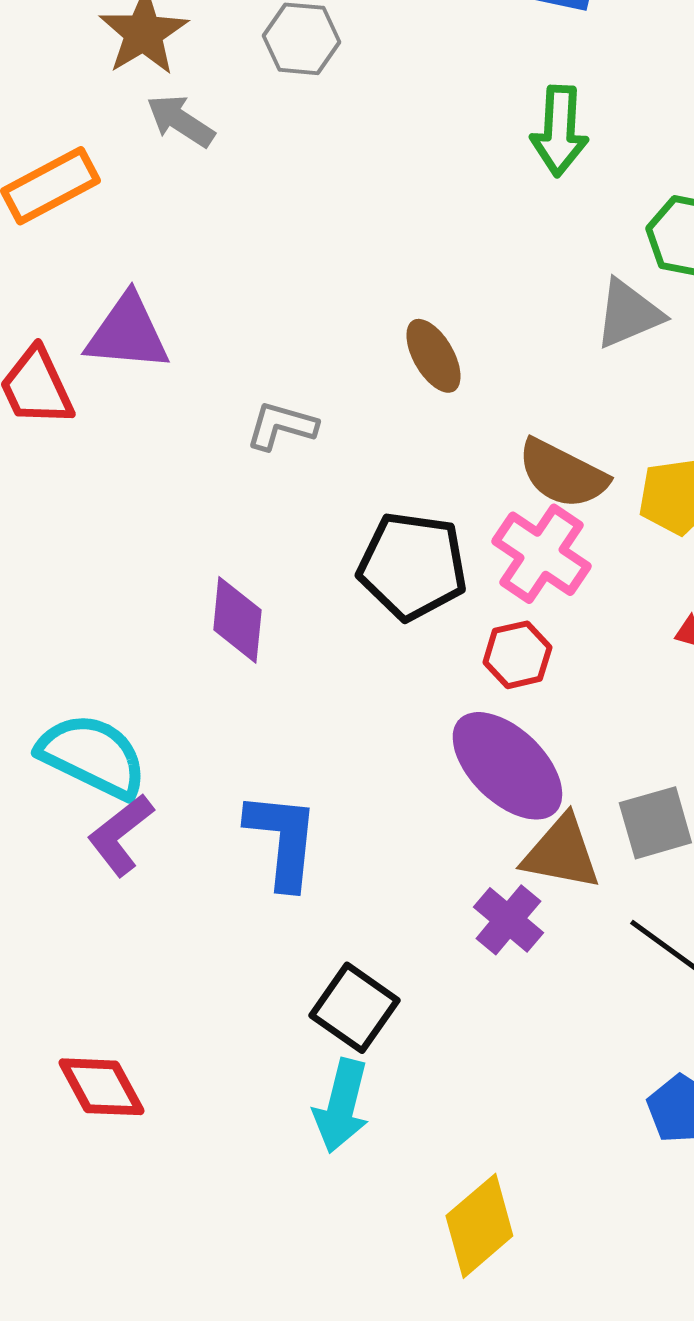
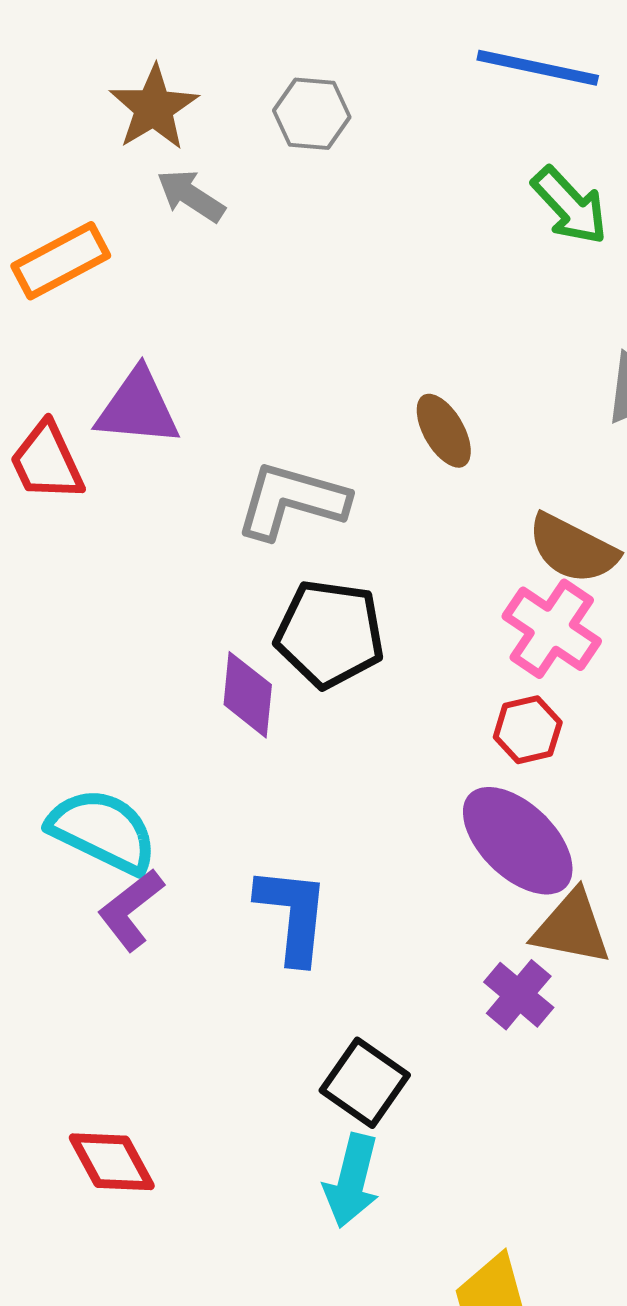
green arrow: (559, 131) -> (570, 206), turned -46
gray L-shape: (281, 426) -> (292, 501), size x1.6
black pentagon: (412, 566) -> (330, 634), moved

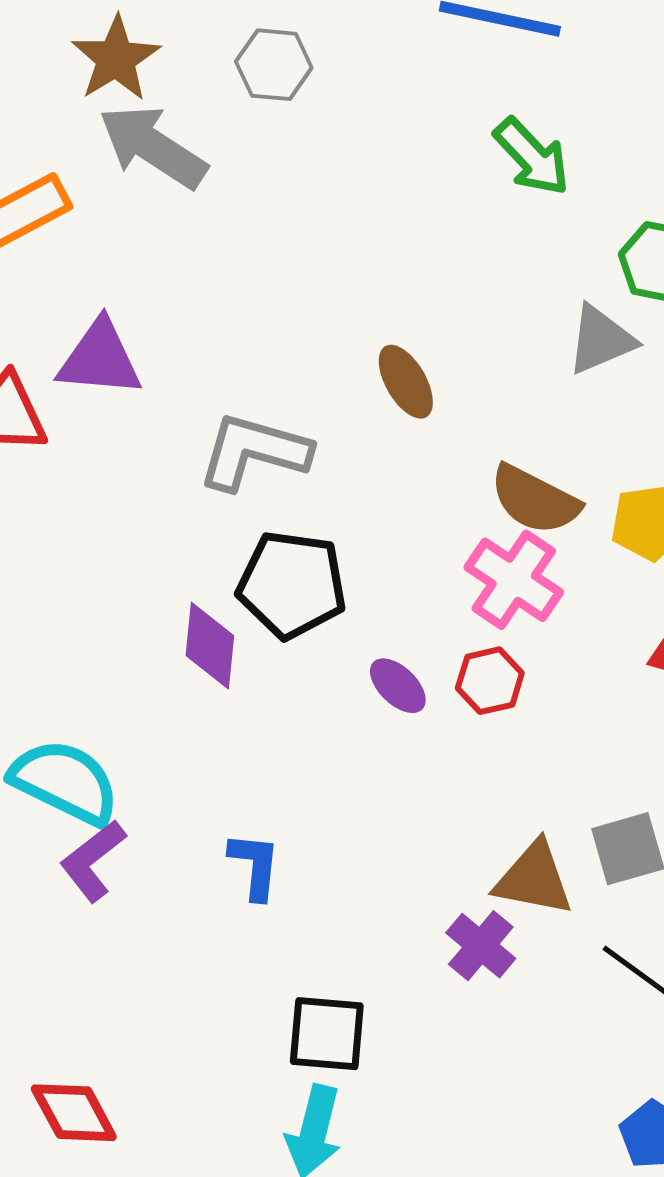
gray arrow: (191, 196) -> (153, 147), size x1.6
purple ellipse: (518, 841) -> (398, 686), moved, size x0.5
blue L-shape: (293, 915) -> (255, 866), size x0.7
black square: (365, 1083) -> (327, 1034), turned -30

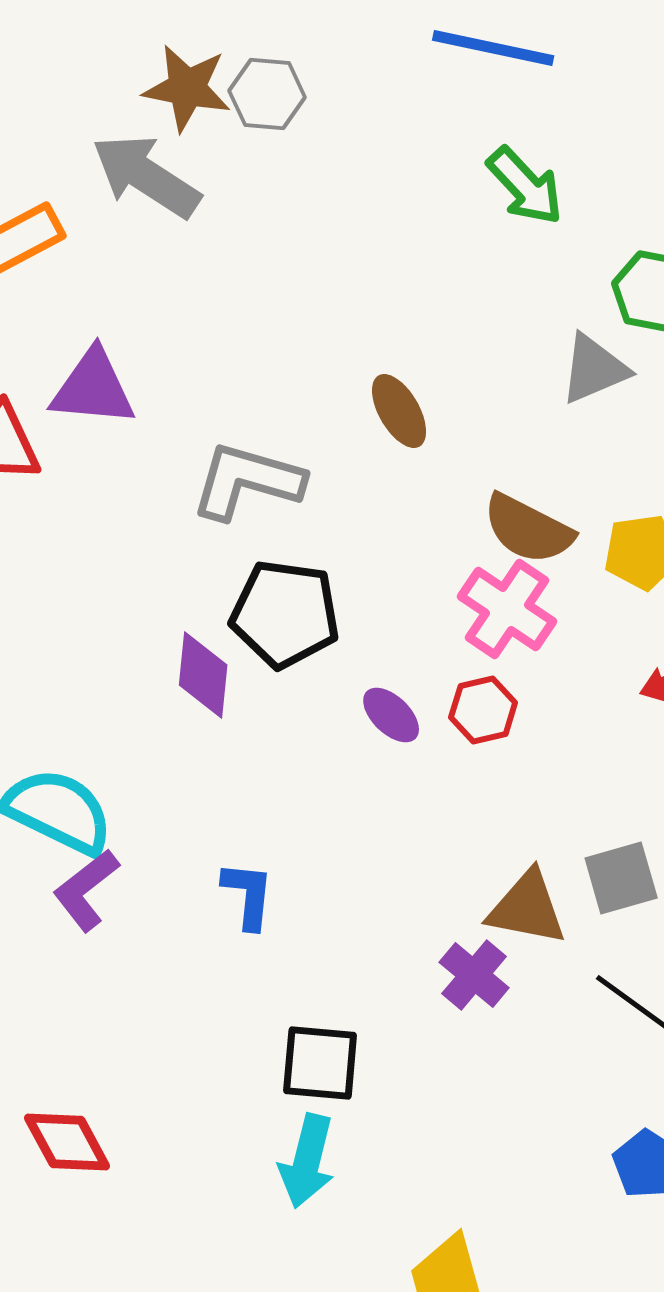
brown star: (116, 59) -> (187, 88), moved, turned -30

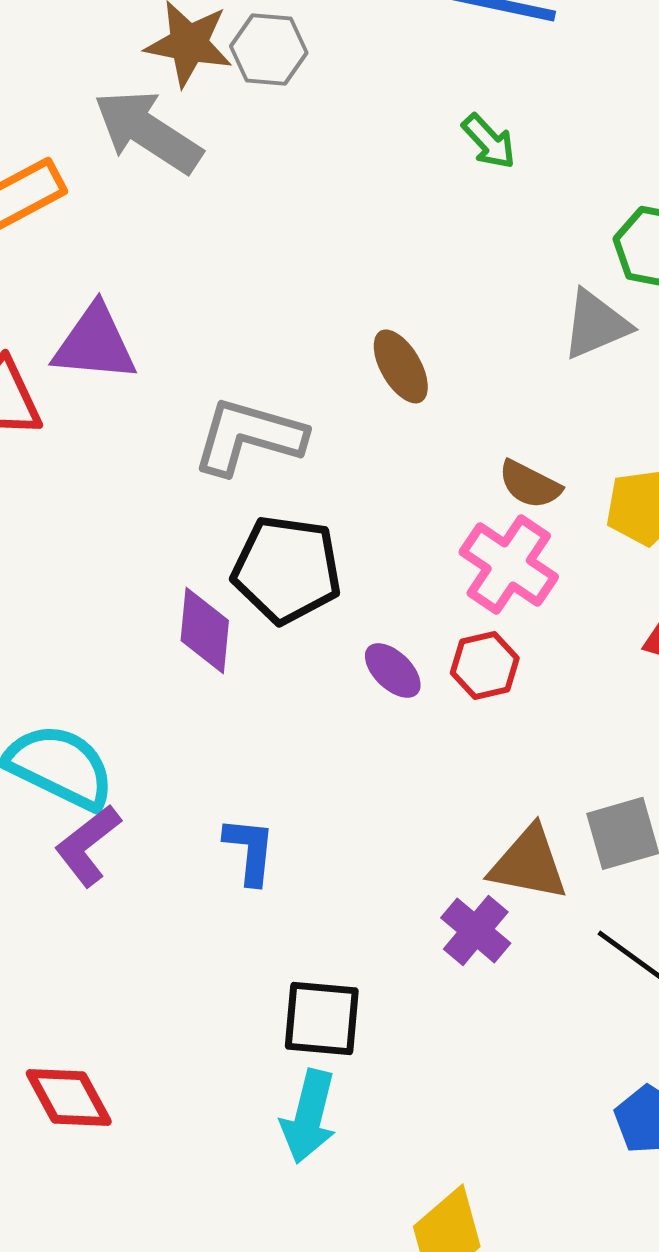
green arrow: (525, 186) -> (489, 141), moved, size x0.7
brown semicircle: (528, 529) -> (530, 484), size x0.7

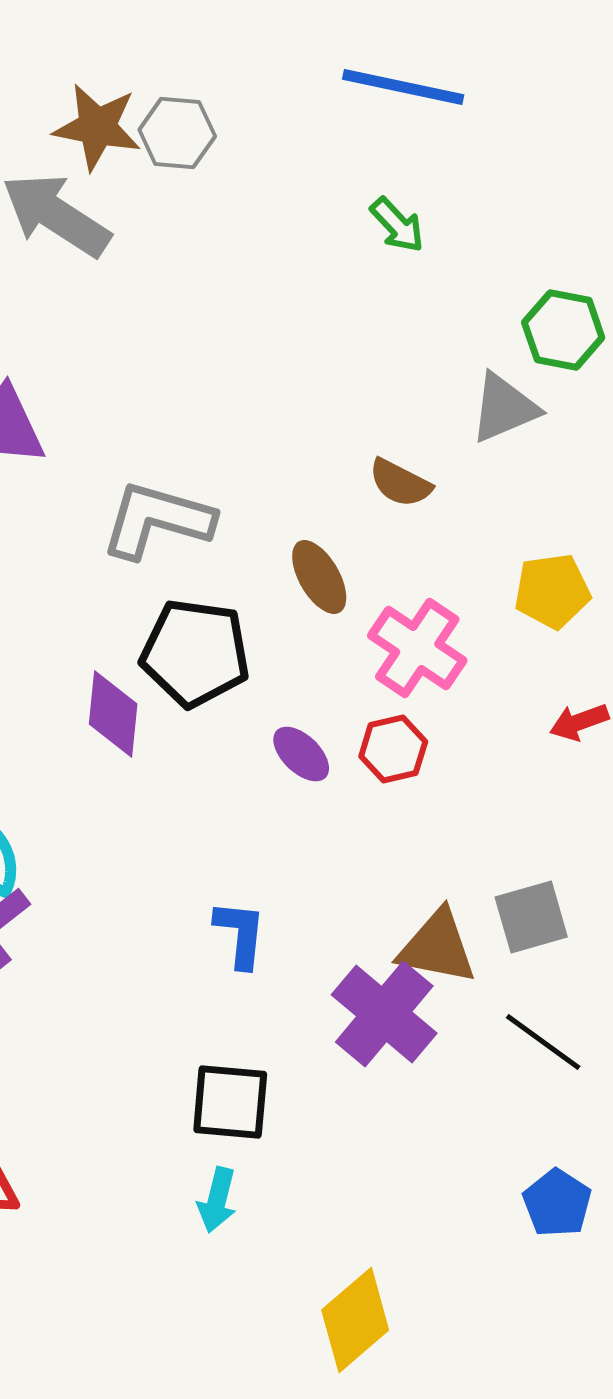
brown ellipse: (401, 366) -> (319, 577), moved
brown semicircle: (530, 484) -> (400, 483), moved
blue L-shape: (250, 850) -> (240, 934), moved
purple cross: (476, 930) -> (384, 1014), size x1.5
cyan arrow: (309, 1116) -> (217, 1200), size x0.7

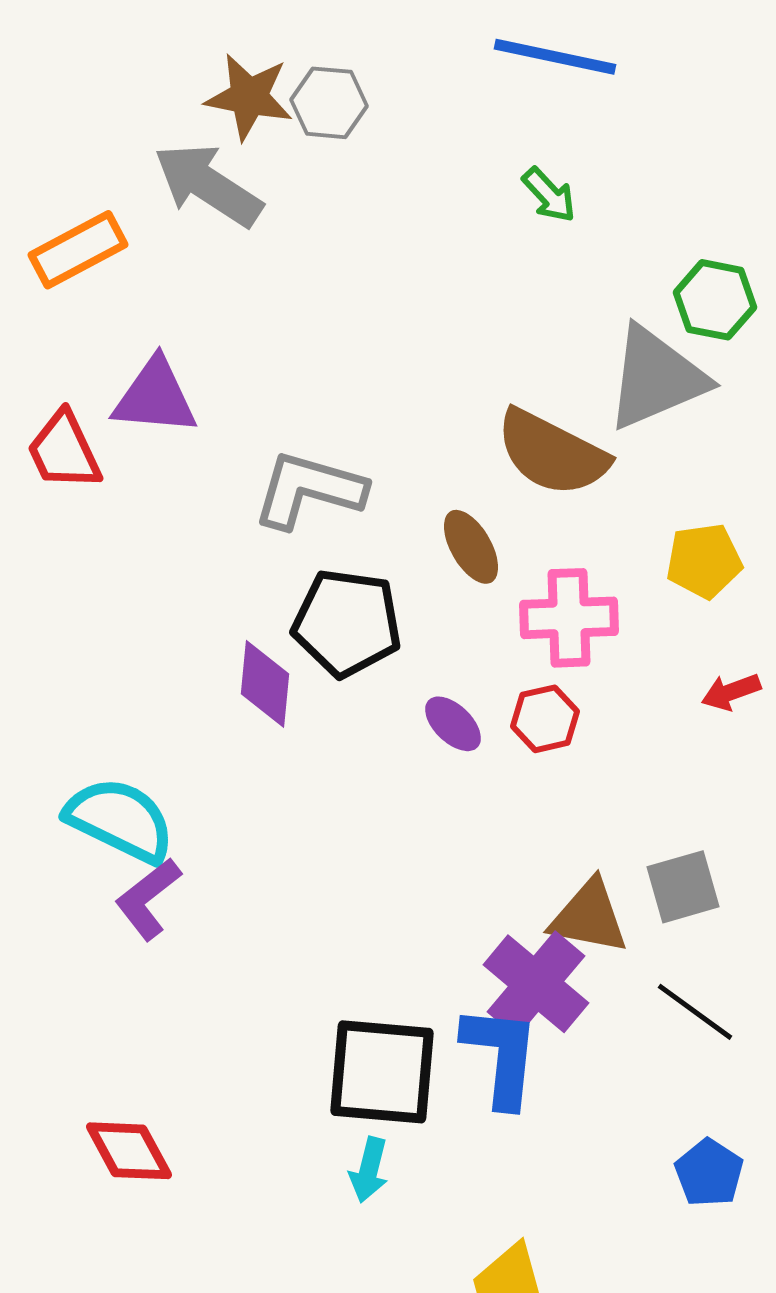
gray triangle: (504, 408) -> (656, 378), size x1.5
brown semicircle: (400, 483) -> (552, 453), size x1.8
pink cross: (417, 648) -> (569, 618), turned -36
blue L-shape: (240, 934) -> (501, 1056), moved, size x1.5
black square: (230, 1102) -> (382, 1072), size x1.4

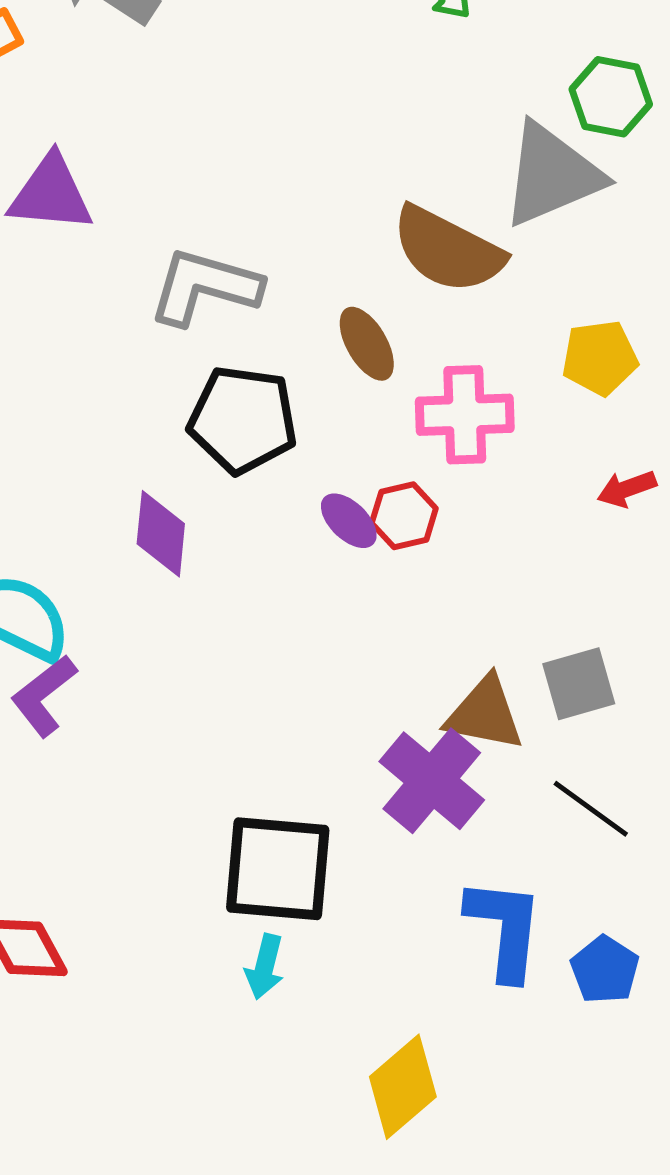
purple diamond: (265, 684) -> (161, 534), moved
red hexagon: (545, 719) -> (404, 516), moved
blue L-shape: (501, 1056) -> (505, 929), moved

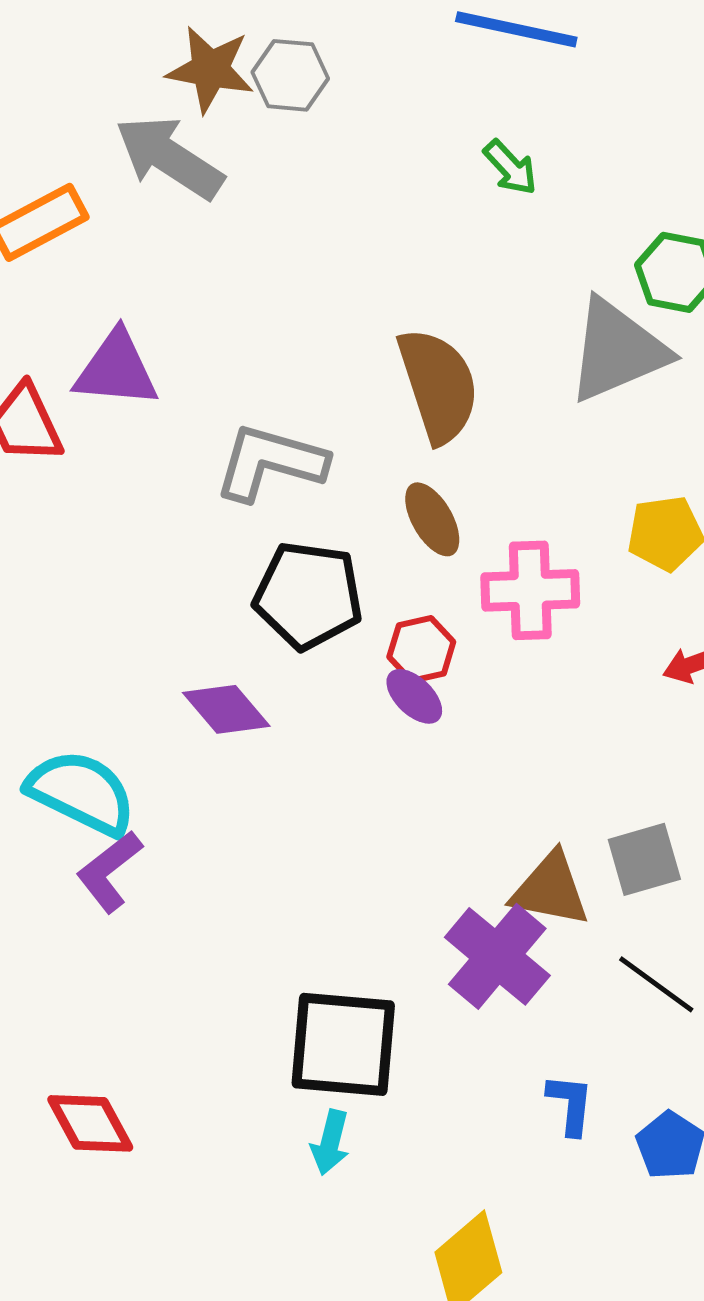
brown semicircle: (448, 250) -> (438, 385), moved, turned -135
red hexagon: (404, 516) -> (421, 649), moved
purple diamond: (161, 534) -> (226, 709), turned -46
blue L-shape: (505, 929) -> (570, 1104), size x0.6

